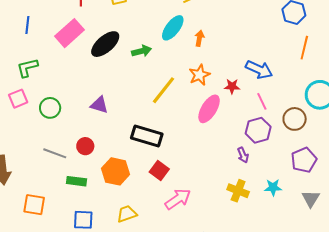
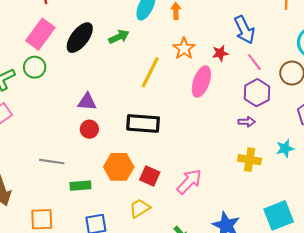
blue arrow: (259, 70) -> (244, 30), turned 52
green circle: (50, 108) -> (35, 67), moved
red circle: (85, 146) -> (89, 129), moved
purple arrow: (243, 155) -> (247, 122), turned -56
red square: (159, 171) -> (150, 176), moved

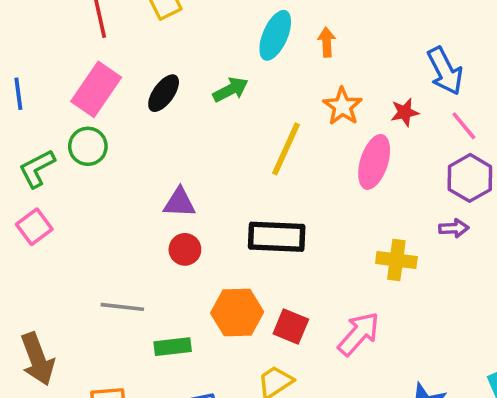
black ellipse: (80, 38) -> (164, 93), size x0.7
yellow cross: (250, 160) -> (396, 260), moved

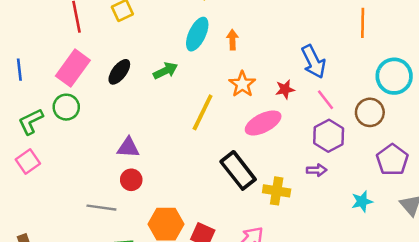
pink ellipse: (374, 162) -> (263, 123), turned 44
black rectangle: (277, 237) -> (238, 170), moved, turned 48
gray line: (122, 307) -> (101, 208), moved

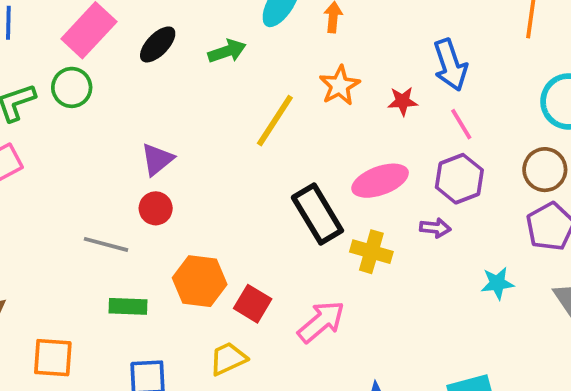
brown circle: (370, 112) -> (545, 170), moved
pink ellipse: (263, 123) -> (380, 181), moved
purple triangle: (128, 148) -> (157, 159), turned -50

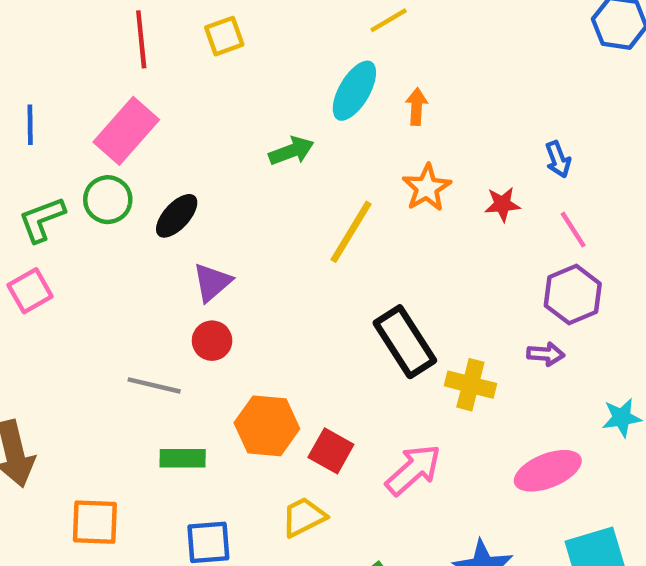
black ellipse: (158, 44) -> (177, 216), moved
blue arrow: (450, 65) -> (558, 159), size x0.6
pink ellipse: (380, 181) -> (548, 471), moved

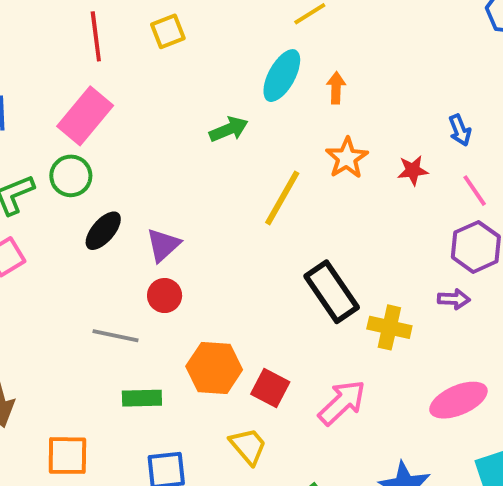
black ellipse: (177, 216) -> (103, 231), moved
yellow trapezoid: (304, 517) -> (248, 446), turned 78

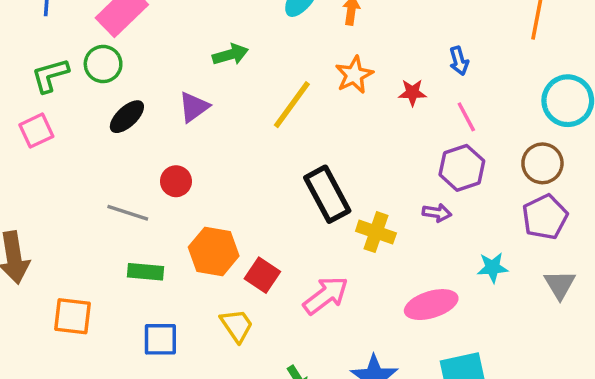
green arrow: (229, 129) -> (230, 55), moved
purple triangle: (163, 245) -> (194, 107), moved

